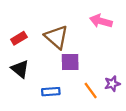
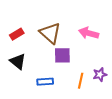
pink arrow: (101, 21) -> (89, 33), moved
orange line: (91, 91) -> (81, 81), turned 49

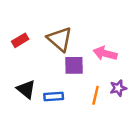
pink arrow: (89, 33) -> (105, 53), moved
black triangle: (18, 61) -> (26, 89), moved

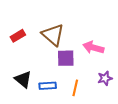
orange line: (96, 95) -> (75, 88), moved

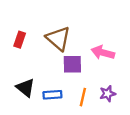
red rectangle: (18, 36) -> (20, 40), turned -40
purple star: (105, 78) -> (108, 94), moved

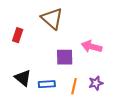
brown triangle: (58, 38) -> (52, 18), moved

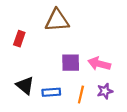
brown triangle: (52, 18) -> (57, 20), turned -45
pink arrow: (92, 47) -> (99, 64), moved

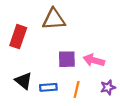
red rectangle: (19, 39) -> (18, 37), size x1.5
purple star: (105, 91) -> (108, 87), moved

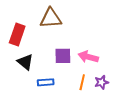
black triangle: (24, 81) -> (25, 62), moved
orange line: (77, 89) -> (82, 82), moved

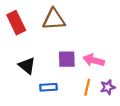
red rectangle: (17, 35) -> (16, 23), moved, turned -45

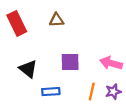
brown triangle: (54, 19) -> (57, 20), size x0.6
pink arrow: (94, 60) -> (111, 63), moved

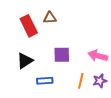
red rectangle: (17, 23) -> (29, 26), moved
black triangle: (28, 69) -> (25, 61), turned 48

